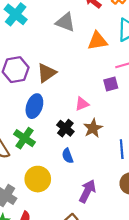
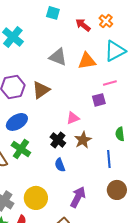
gray triangle: (65, 22) -> (58, 57), moved
blue ellipse: (34, 106) -> (17, 122), moved, turned 40
yellow circle: (38, 179) -> (36, 198), moved

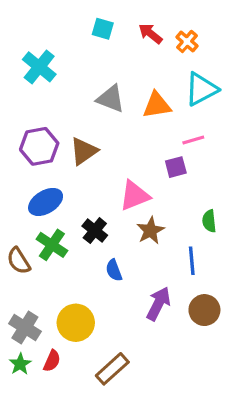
red arrow: (83, 25) -> (150, 34), moved
pink triangle: (73, 118) -> (135, 196), size x1.5
black cross: (58, 140) -> (95, 231), moved
purple arrow: (78, 197) -> (158, 304), moved

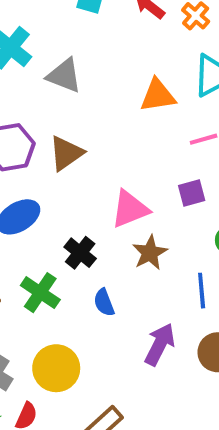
gray triangle: (111, 99) -> (64, 76), moved
purple square: (176, 167) -> (192, 193), moved
green cross: (52, 245) -> (40, 293), moved

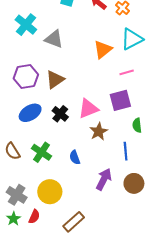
orange triangle: (158, 95) -> (103, 49), turned -30
purple square: (192, 193) -> (120, 100), size x1.5
black cross: (80, 253) -> (60, 114), moved

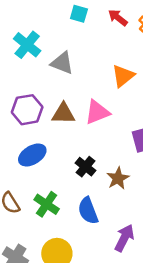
brown triangle: (55, 80) -> (63, 114), turned 36
pink triangle: (88, 109) -> (97, 112), moved
black cross: (60, 114) -> (85, 167), moved
blue semicircle: (75, 157) -> (88, 211), size x1.5

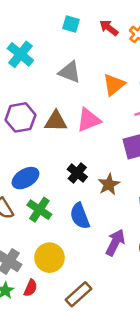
gray triangle: (62, 63) -> (70, 72), moved
blue ellipse: (32, 155) -> (26, 178), moved

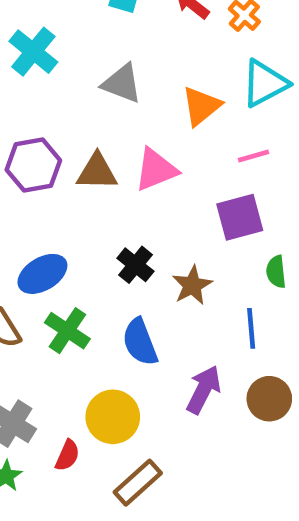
yellow circle: (50, 258) -> (113, 417), moved
red semicircle: (31, 288) -> (67, 455), moved

